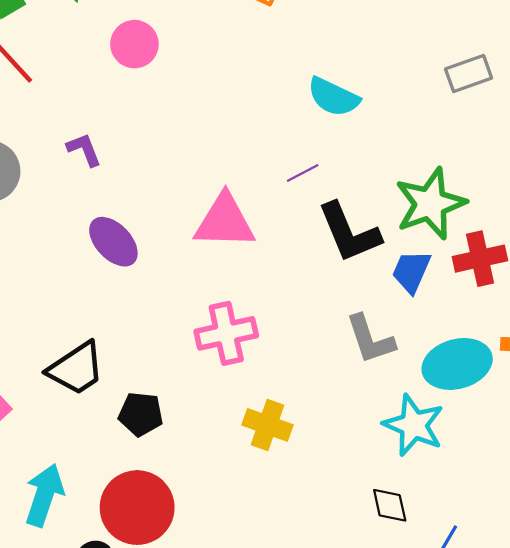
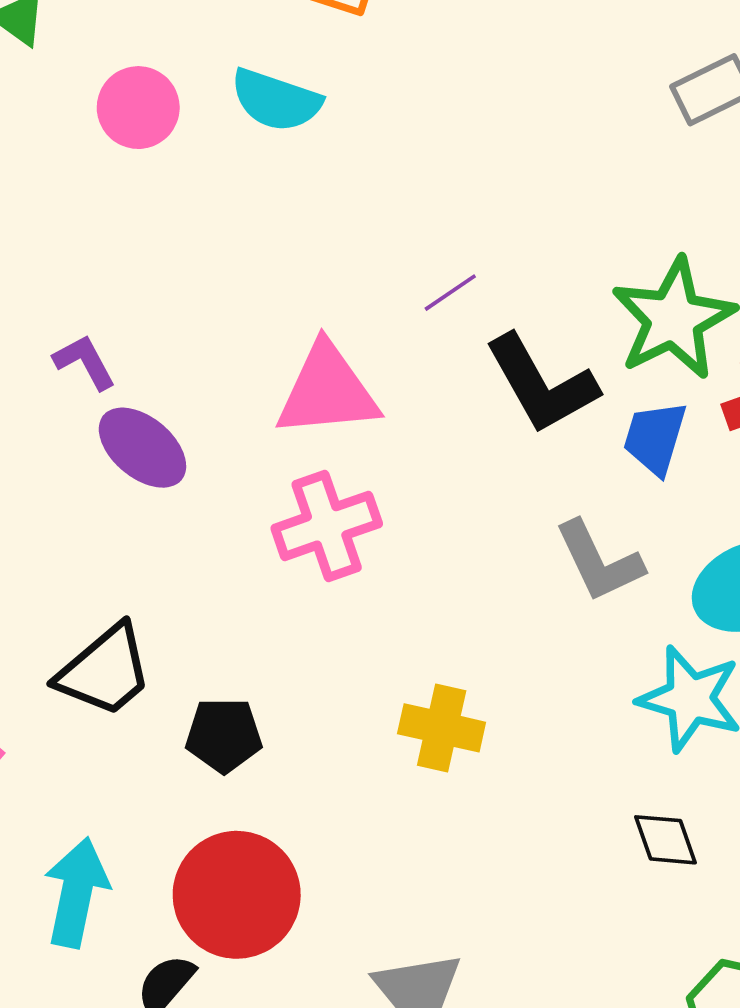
cyan semicircle: (333, 97) -> (276, 100), moved
purple L-shape: (84, 150) -> (85, 362), moved
pink cross: (226, 333) -> (327, 526), moved

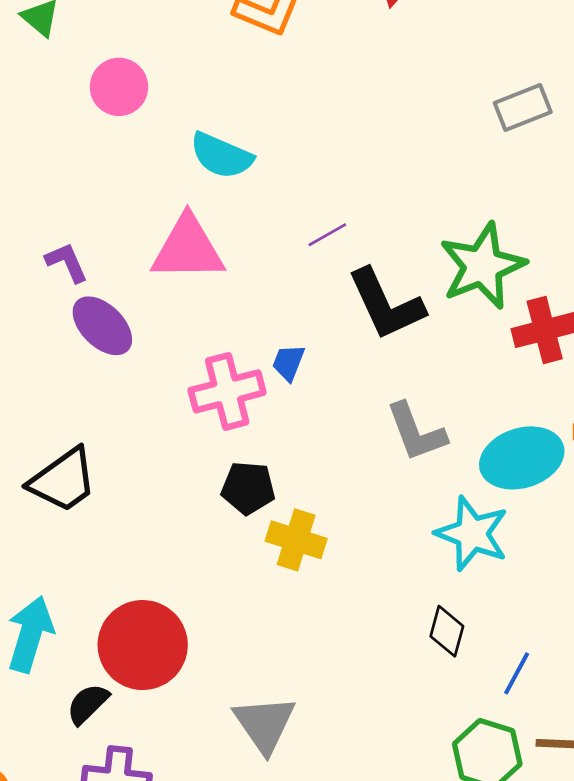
cyan semicircle: (276, 100) -> (221, 156), moved
pink triangle: (327, 391) -> (188, 249), moved
blue trapezoid: (655, 438) -> (288, 363), moved, size x0.7
black pentagon: (224, 735) -> (248, 488), moved
black diamond: (666, 840) -> (447, 631), turned 30

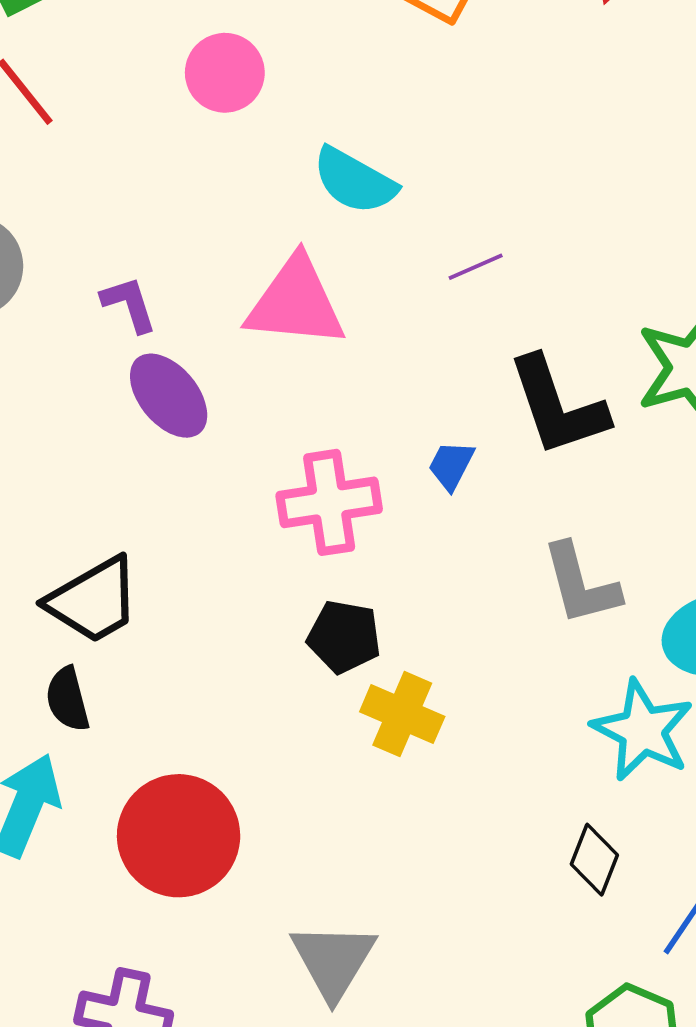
purple line: (327, 235) -> (476, 267), moved
blue trapezoid: (288, 363) -> (451, 465), moved
black semicircle: (88, 704) -> (68, 699), moved, turned -66

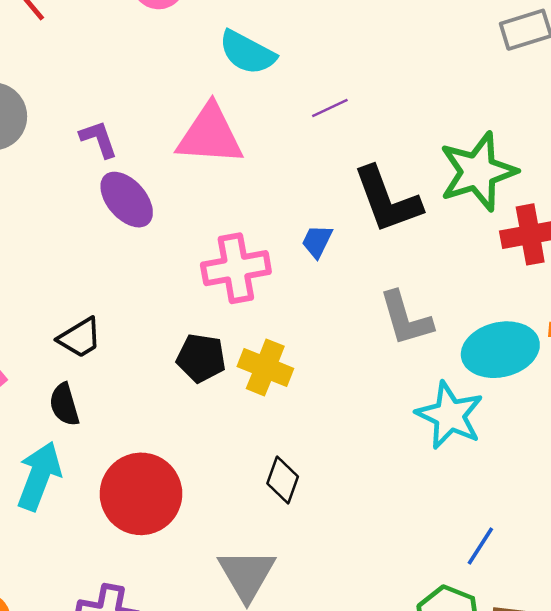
black trapezoid: (93, 600) -> (80, 338), size x0.7
black pentagon: (344, 637) -> (201, 358), moved
yellow cross: (402, 714) -> (265, 367), moved
black diamond: (594, 860) -> (283, 480), moved

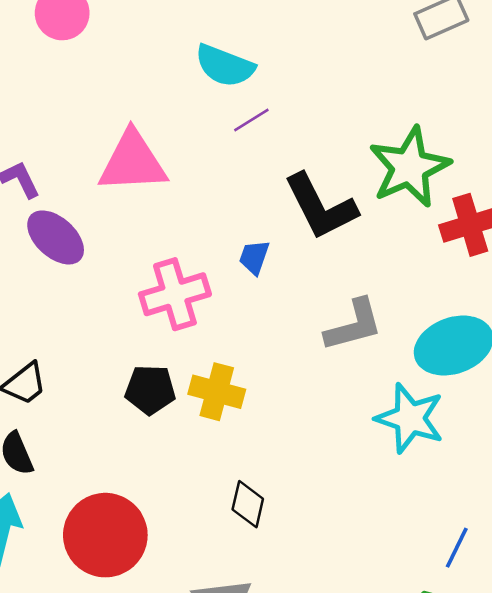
cyan semicircle: (247, 53) -> (225, 66), moved
gray L-shape: (406, 318) -> (354, 325), turned -82

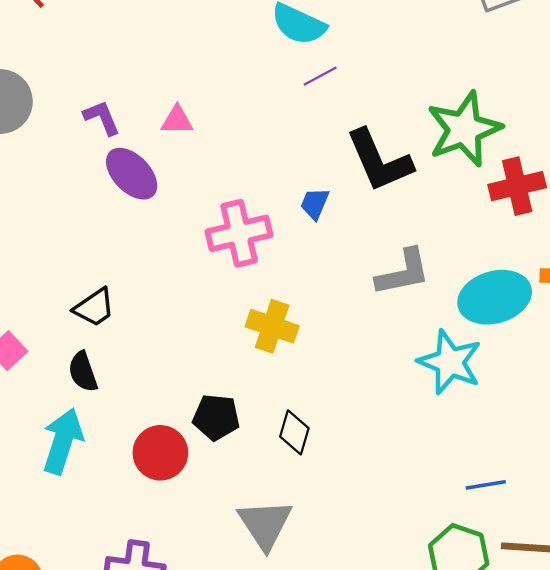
pink triangle: (133, 162) -> (177, 120), moved, size x0.5
black pentagon: (150, 390) -> (216, 417), moved
red circle: (105, 535) -> (160, 453), size x0.7
blue line: (457, 548) -> (486, 485), turned 51

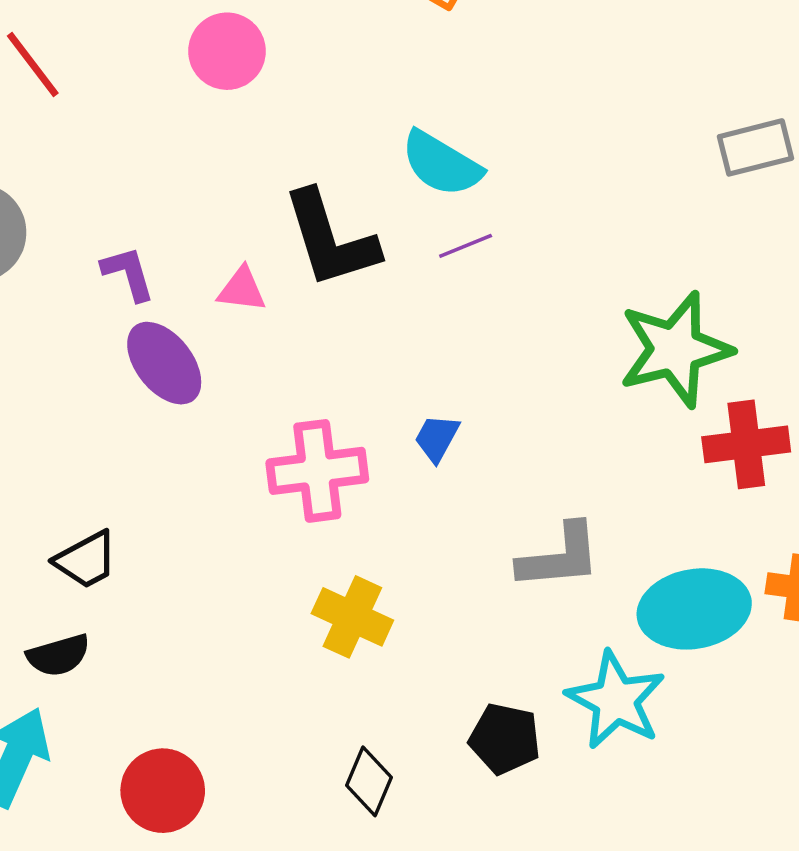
black L-shape: (379, 161) -> (330, 239), moved
black semicircle: (83, 372) -> (58, 655), turned -93
black pentagon: (216, 417) -> (505, 739), moved

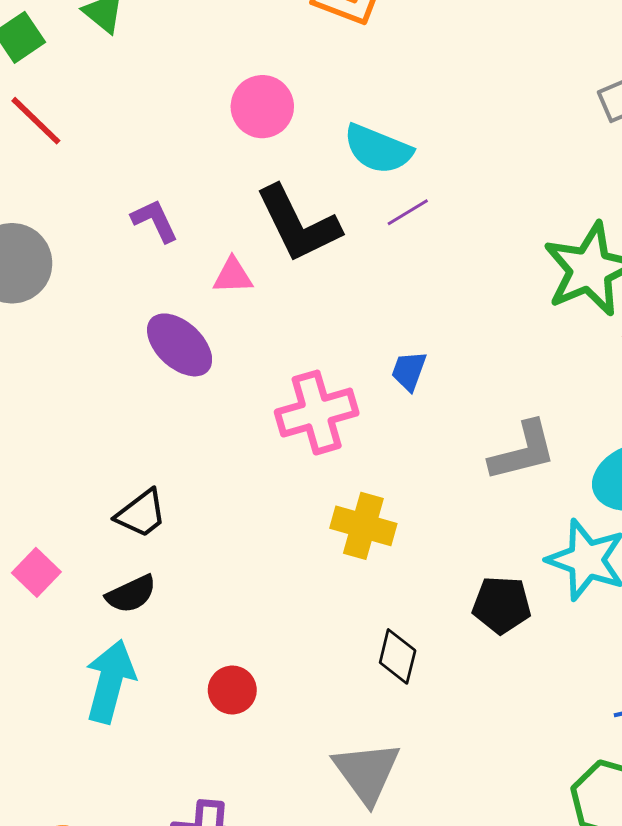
pink circle: (227, 51) -> (262, 107), moved
purple L-shape: (128, 273) -> (155, 221), moved
red circle: (163, 791) -> (232, 690), size x0.7

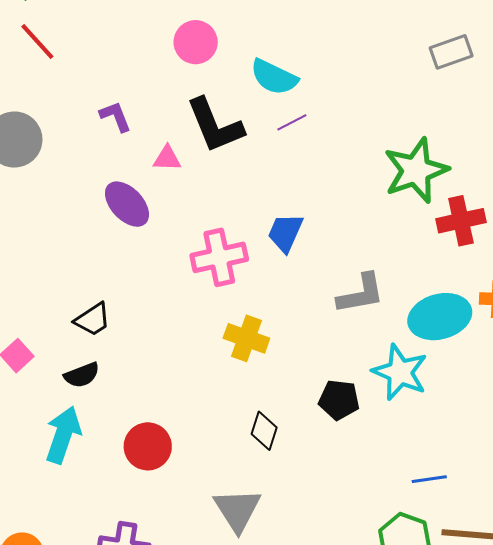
blue trapezoid: (409, 371) -> (285, 233), size x1.4
red circle: (232, 690) -> (148, 446), size x1.4

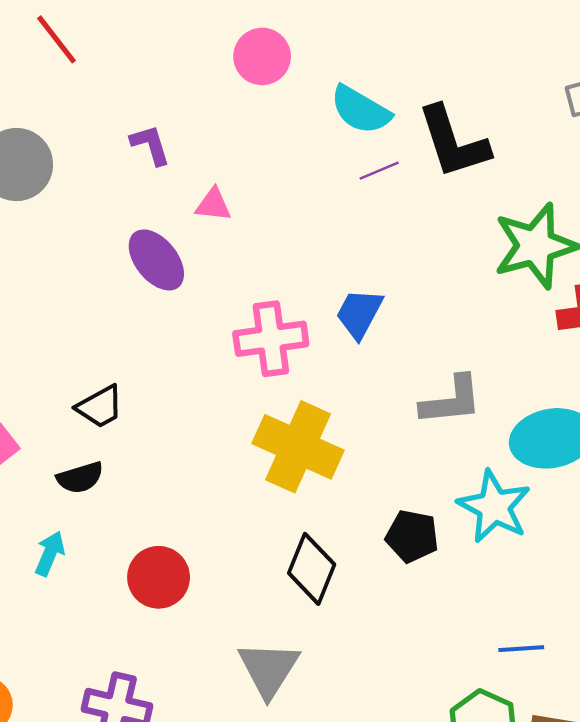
black L-shape: (215, 125) -> (453, 142), moved
yellow cross: (246, 338) -> (298, 447), size x1.5
black diamond: (264, 431) -> (312, 569), size x1.4
cyan arrow: (63, 435) -> (50, 554), size x0.6

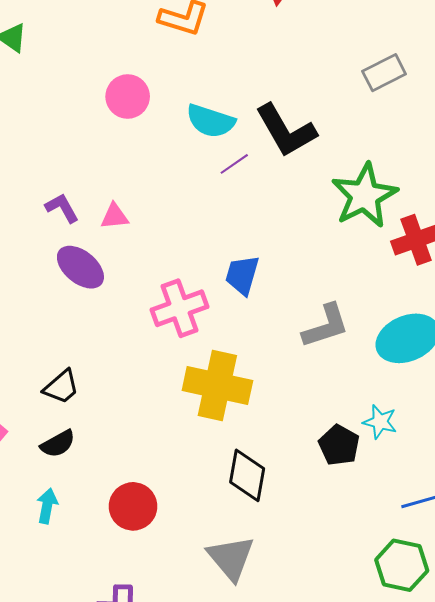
purple L-shape: (150, 145) -> (62, 208), moved
cyan star: (494, 507) -> (380, 422), moved, size x0.6
black pentagon: (412, 536) -> (339, 445), moved, turned 30

